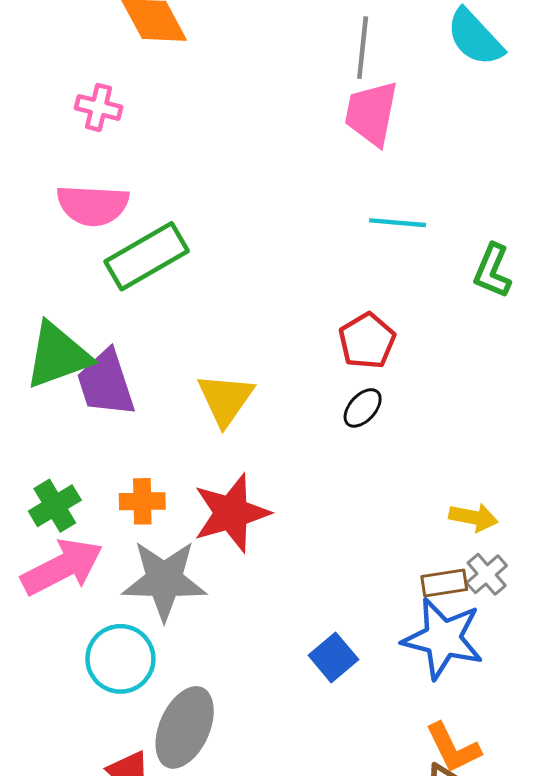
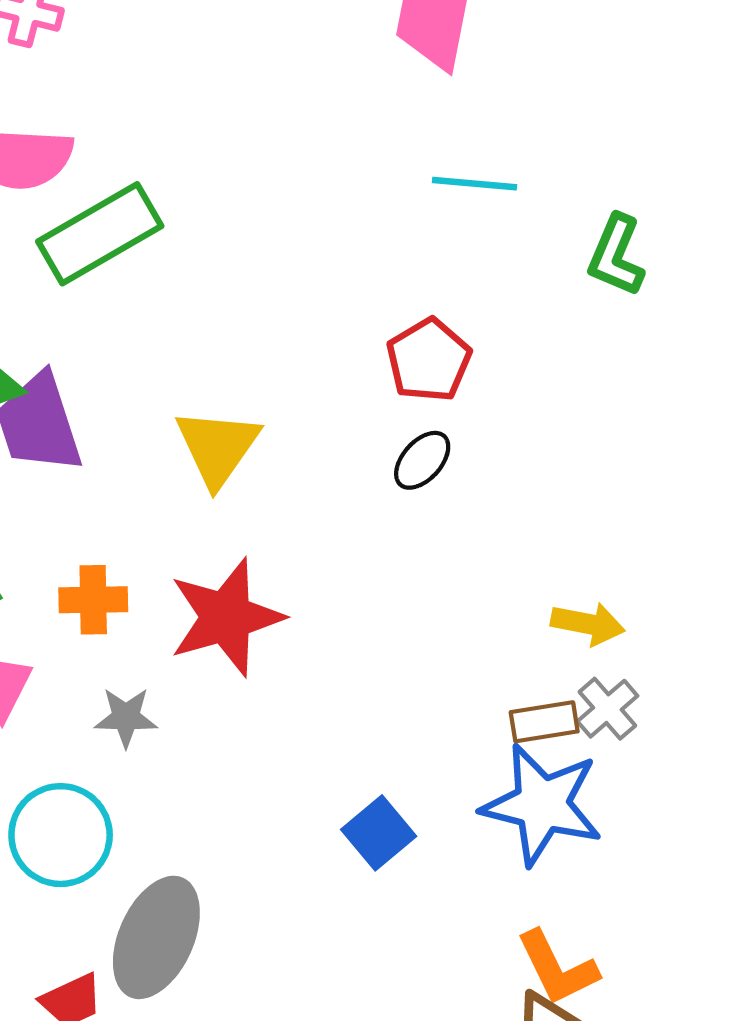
gray star: (164, 580) -> (126, 717), size x0.5

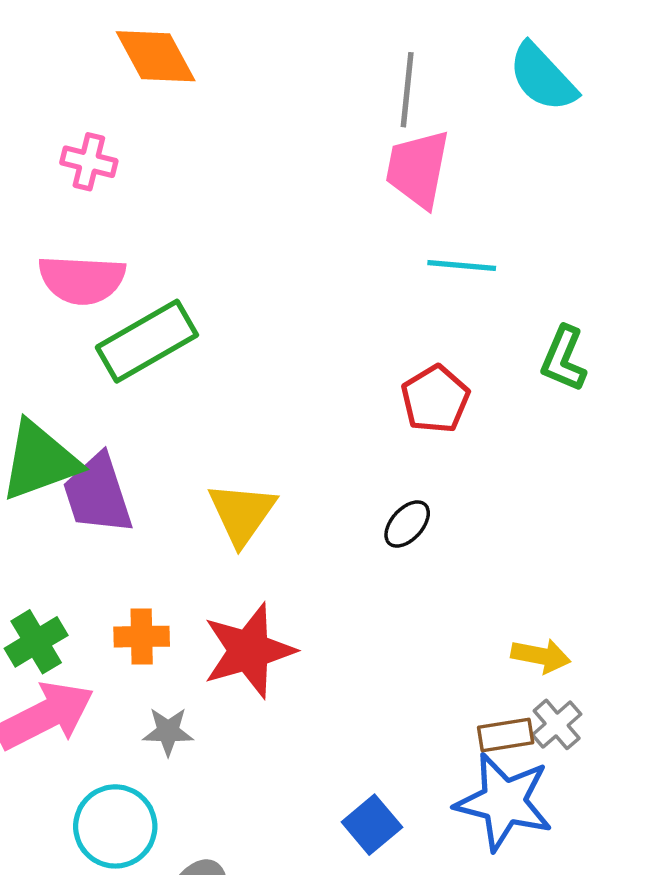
cyan line: (474, 184) -> (462, 266), moved
red pentagon: (429, 360) -> (435, 399), moved

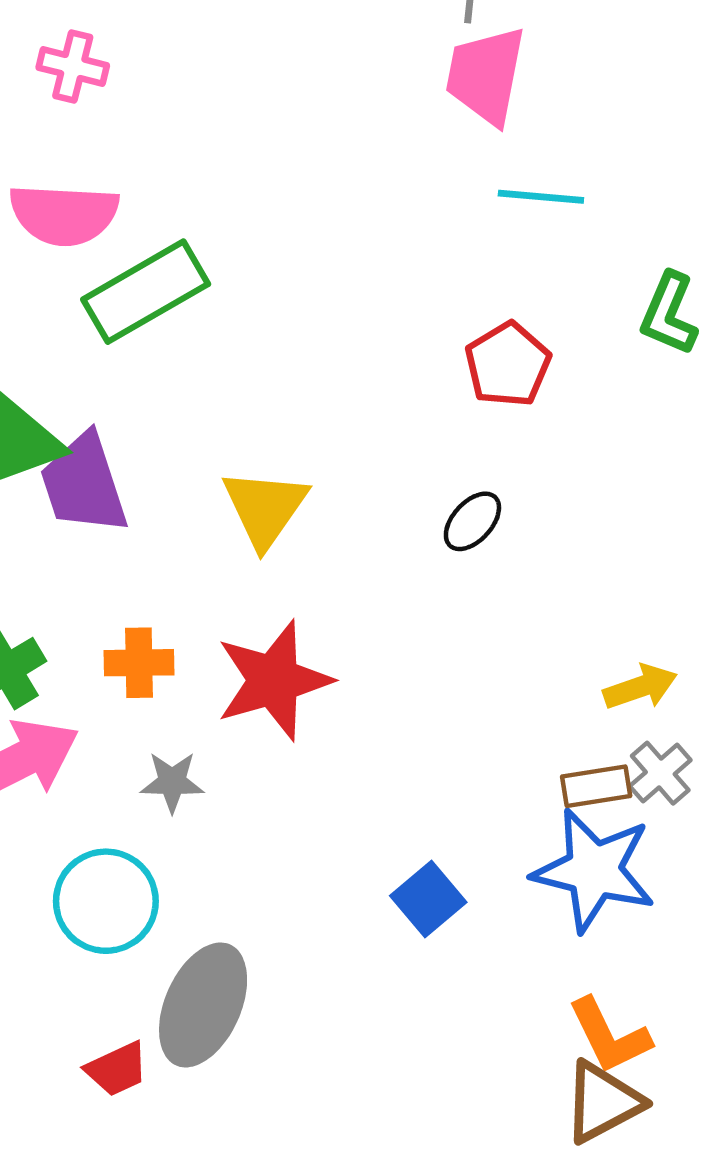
yellow arrow: (541, 656) -> (640, 687), turned -30

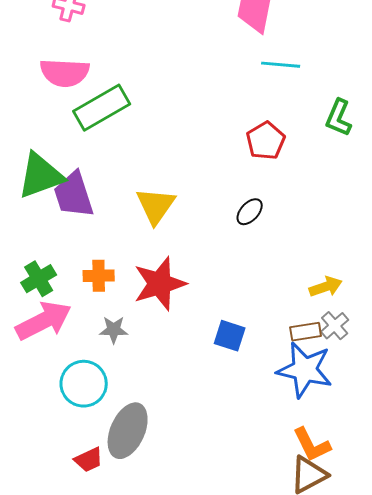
blue square: (428, 899) -> (230, 336), moved, turned -32

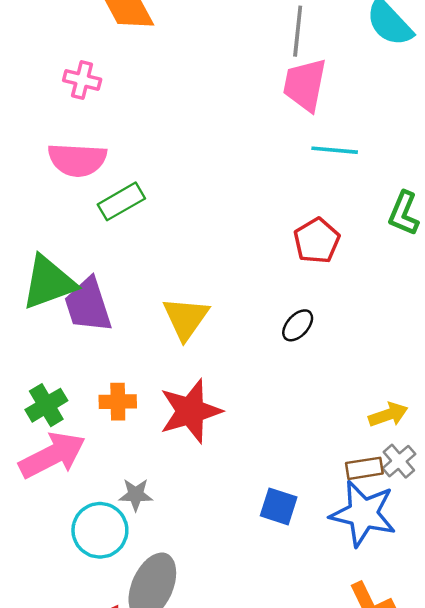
green rectangle: (102, 108) -> (121, 201), size x0.7
gray star: (114, 330) -> (136, 495), moved
blue square: (230, 336) -> (279, 506), moved

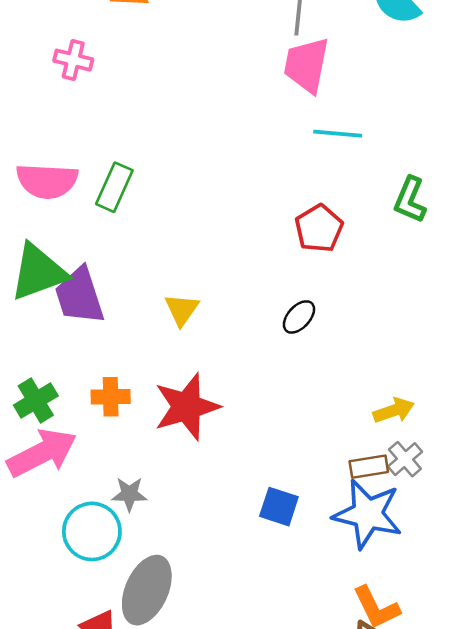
pink semicircle: (77, 160) -> (47, 181), moved
green rectangle: (121, 201) -> (114, 187), turned -36
yellow triangle: (186, 318) -> (182, 309), size x0.7

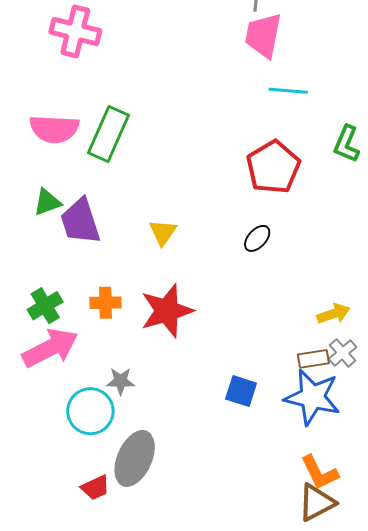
pink cross: (73, 60) -> (75, 31), size x1.6
green rectangle: (114, 187) -> (108, 134), size x1.4
red pentagon: (319, 228) -> (273, 167), size x1.4
green triangle: (38, 272) -> (47, 202), size x0.6

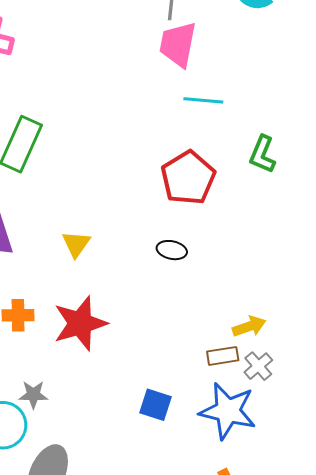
black ellipse: (257, 238) -> (172, 250), turned 60
brown rectangle: (313, 359) -> (223, 356), moved

